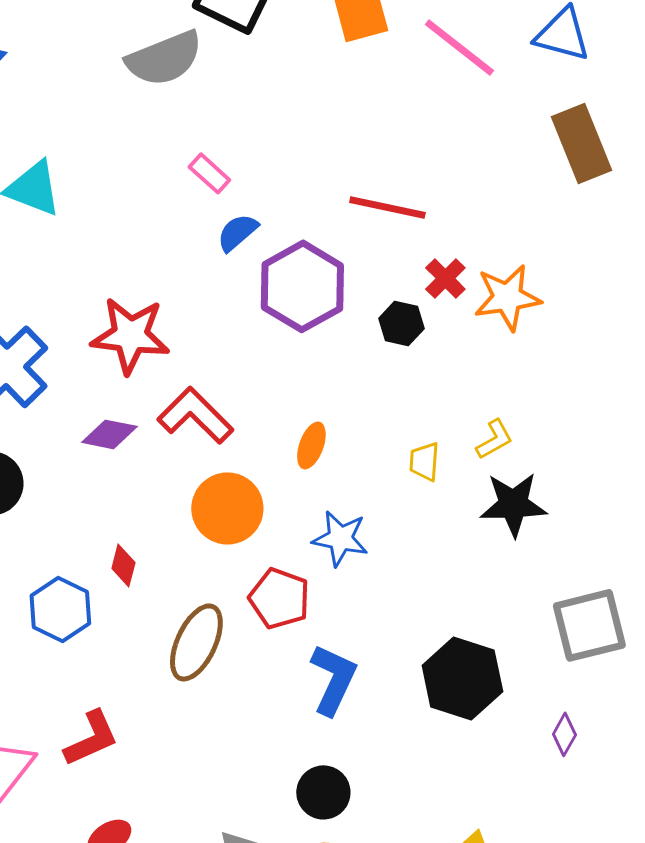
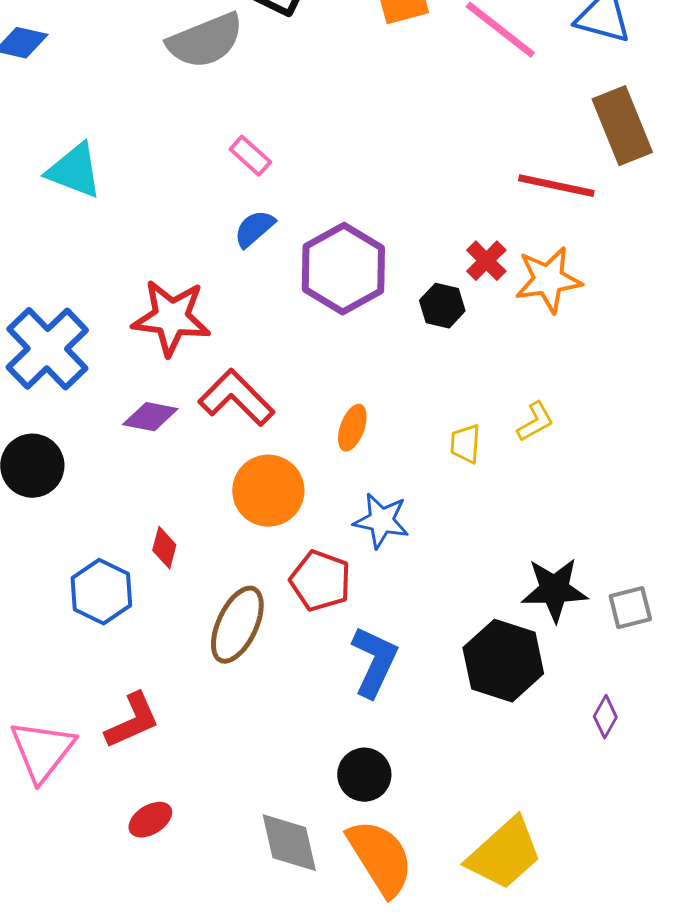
red line: (387, 207) -> (556, 186), moved
blue semicircle: (237, 232) -> (254, 229), moved
black star: (513, 504) -> (554, 590), moved
gray square: (589, 625) -> (630, 608), size x0.6

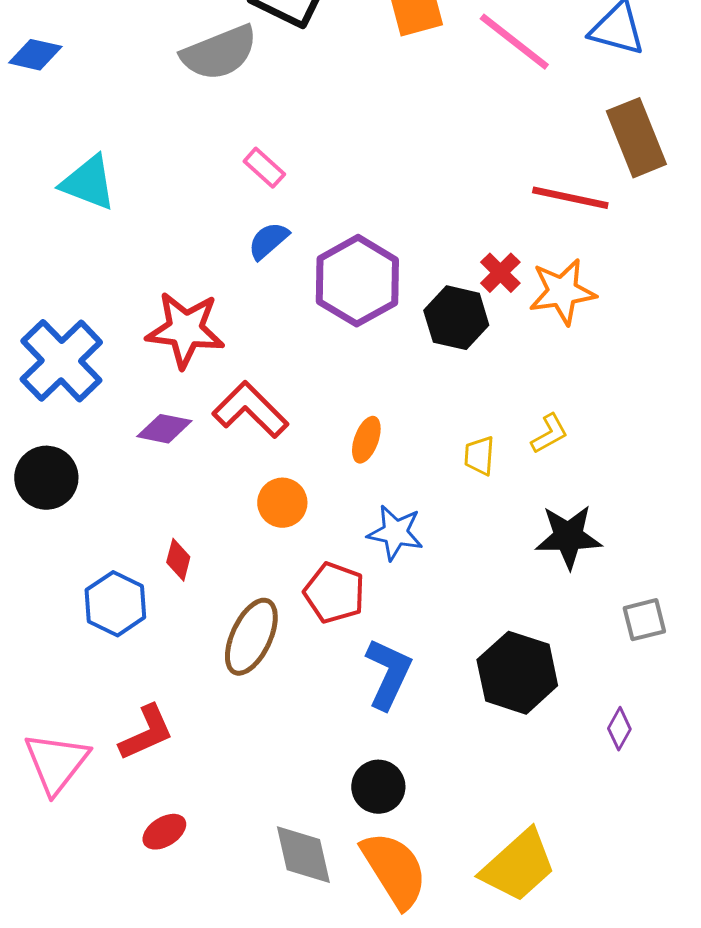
black hexagon: (442, 306) -> (456, 318), size x1.4
orange circle: (268, 491) -> (282, 503), size x0.7
black star: (554, 590) -> (568, 537), moved

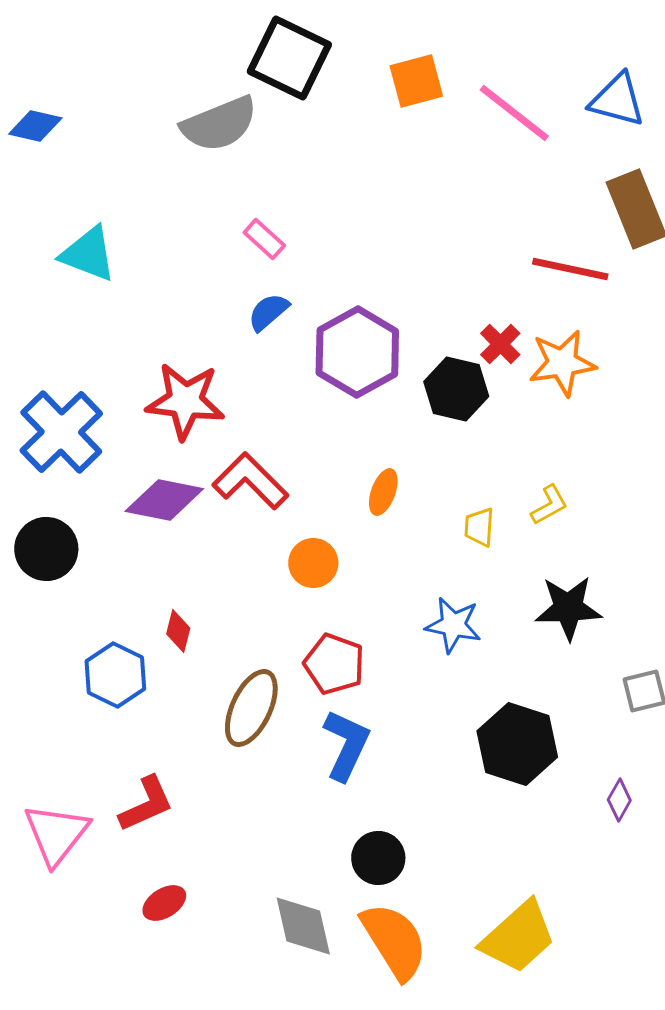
purple diamond: (164, 429) -> (164, 500), size x1.4
orange ellipse: (366, 440) -> (383, 492), moved
orange circle: (282, 503) -> (313, 563), moved
blue star: (395, 533) -> (453, 625), moved
blue L-shape: (388, 674) -> (346, 745), moved

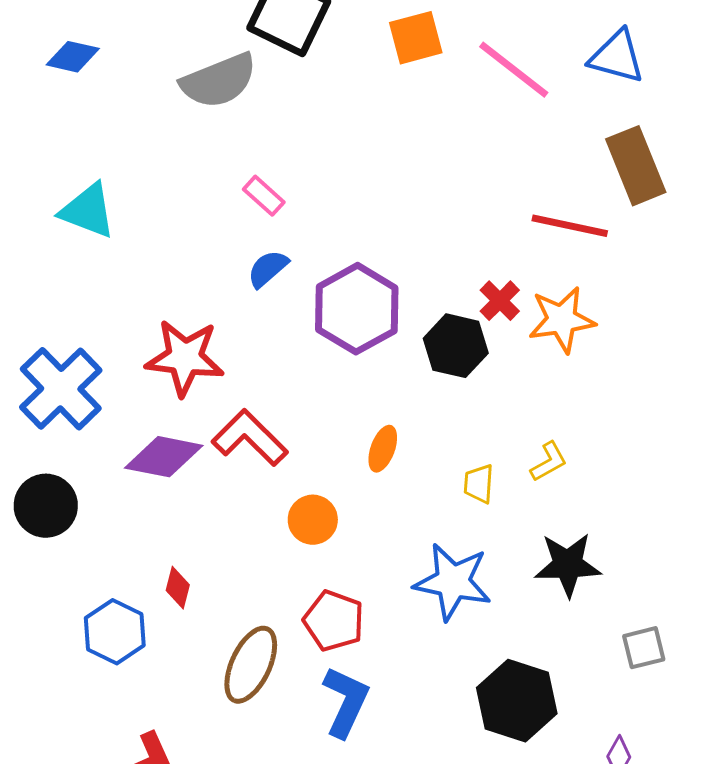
blue diamond: (35, 126) -> (73, 57), moved
blue star: (453, 625) -> (453, 582), size x1.4

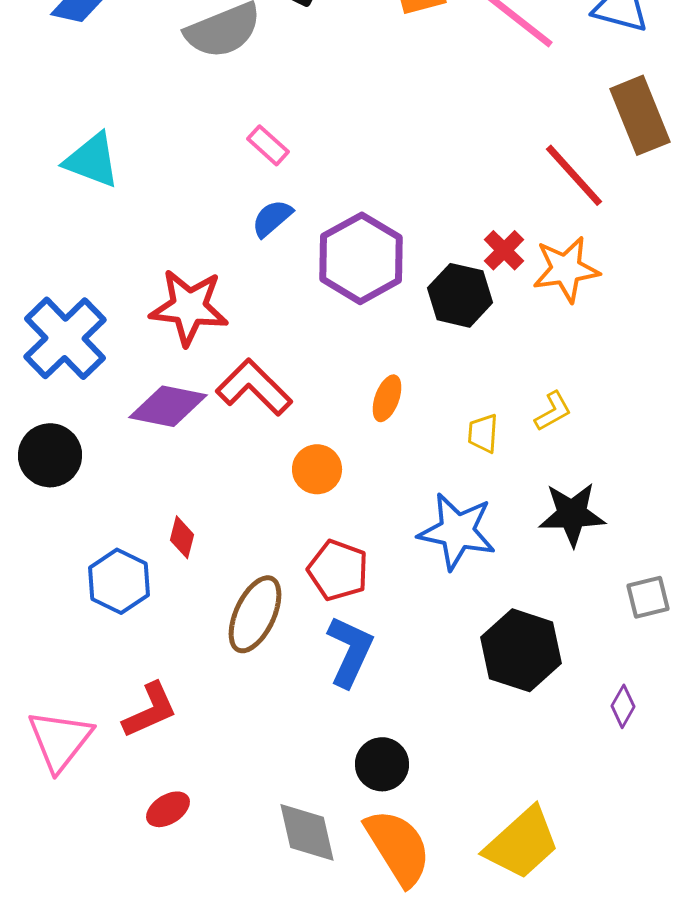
red line: (570, 226) -> (574, 175), turned 36

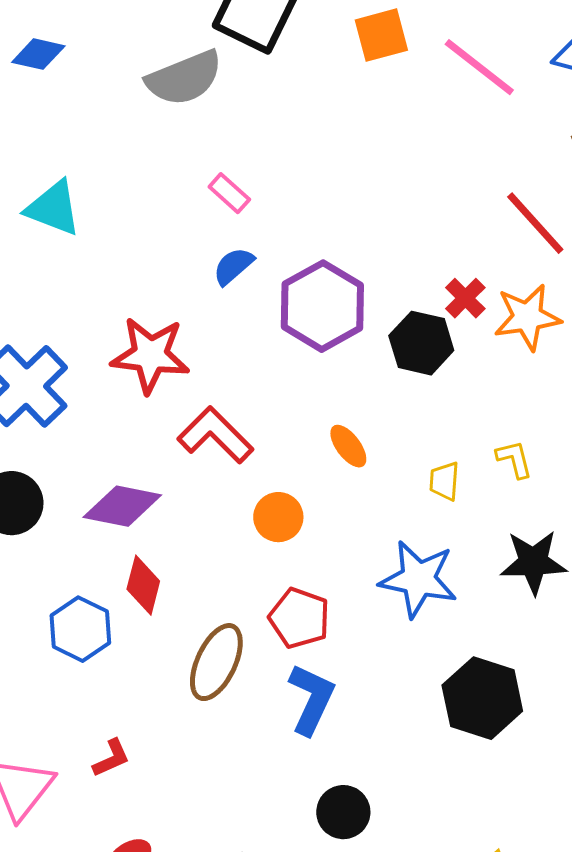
orange ellipse: (387, 398) -> (348, 446), turned -57
purple diamond: (168, 406) -> (122, 506), moved
yellow L-shape: (553, 411) -> (514, 459), turned -75
red diamond: (182, 537) -> (143, 585), size x1.4
red L-shape: (150, 710) -> (111, 758), size x0.7

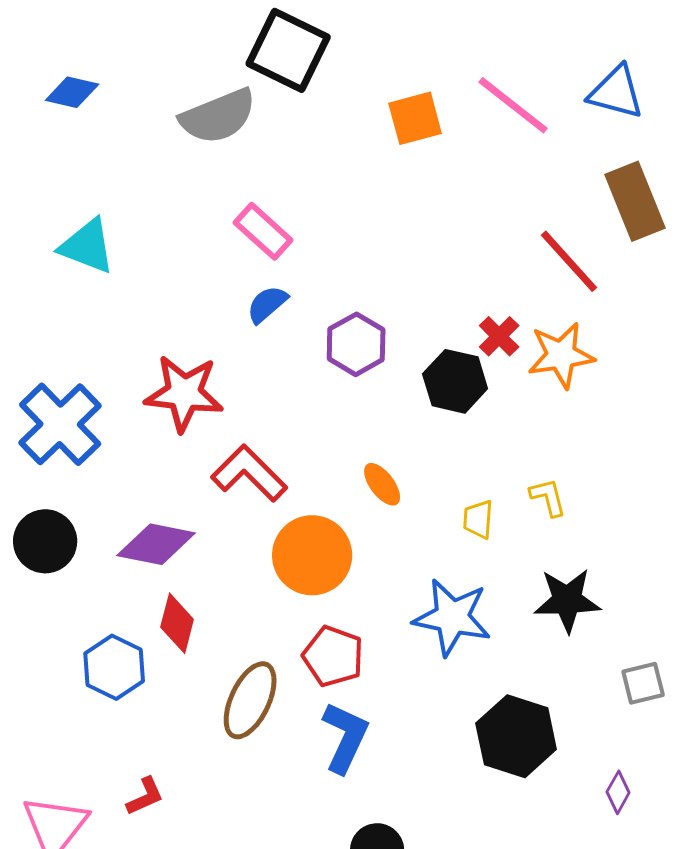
orange square: (381, 35) -> (415, 118), moved
pink rectangle: (229, 193) -> (263, 231), size x1.4
purple hexagon: (322, 306) -> (356, 344), size x0.7
orange circle: (278, 517) -> (312, 555), size x1.6

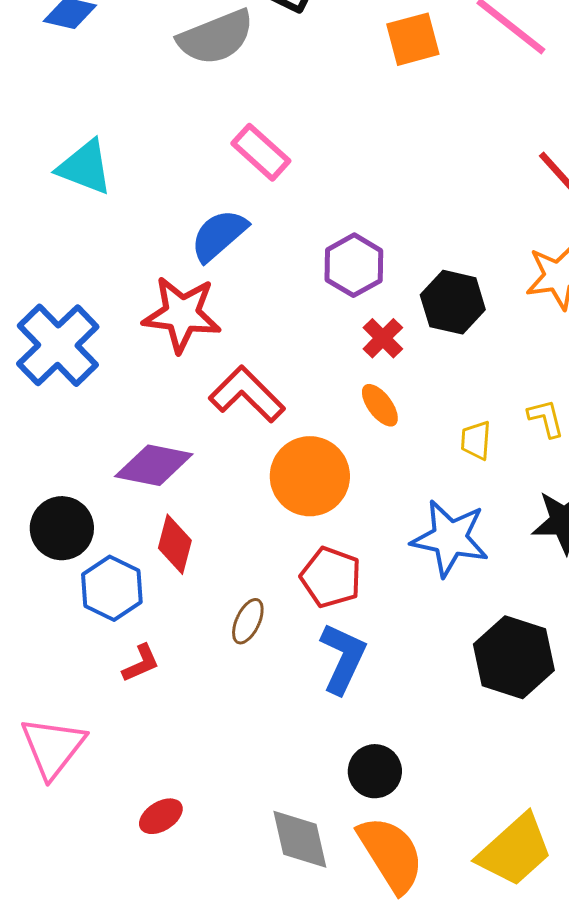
blue semicircle: (267, 304) -> (219, 235), moved, size x1.4
red cross: (499, 336) -> (383, 338), moved
black circle: (45, 541) -> (62, 528), moved
brown ellipse: (250, 700) -> (248, 621), size x0.6
red L-shape: (145, 796) -> (141, 663), moved

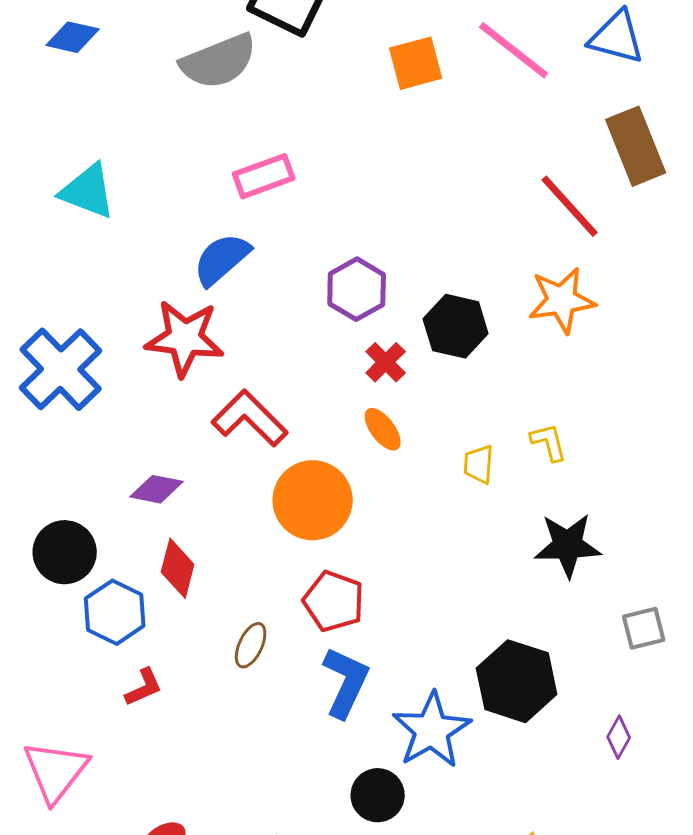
pink rectangle: (261, 152) -> (264, 176), turned -62
purple diamond: (154, 465) -> (157, 489), size x0.7
blue star: (450, 538) -> (432, 730), moved, turned 30

